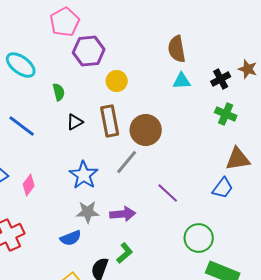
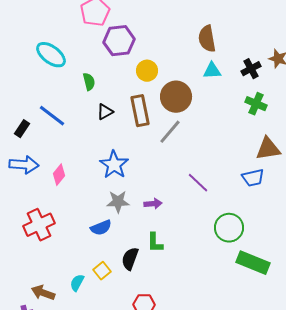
brown circle: (146, 130) -> (176, 97), moved
gray line: (127, 162) -> (170, 132), moved
blue trapezoid: (223, 188) -> (253, 178), turned 40
purple arrow: (123, 214) -> (153, 204), size x0.7
green L-shape: (125, 253) -> (155, 243), turned 130

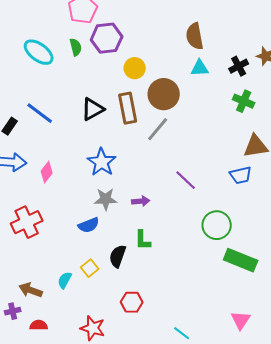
green semicircle: (89, 82) -> (76, 47), moved
black triangle: (105, 112) -> (93, 109), size x1.4

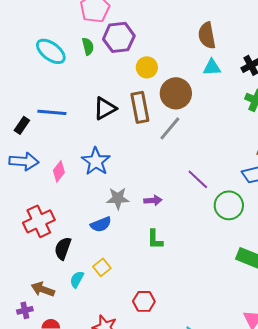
blue line: (40, 113) -> (52, 112), turned -32
blue star: (102, 162) -> (96, 161), moved
green circle: (217, 225) -> (229, 205), moved
black semicircle: (118, 256) -> (63, 248), moved

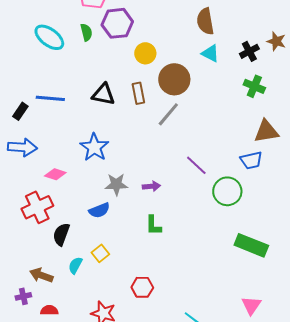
cyan triangle: (212, 67) -> (210, 53), turned 30
brown rectangle: (140, 107) -> (138, 93), size x0.7
black triangle: (105, 108) -> (103, 94), turned 40
pink diamond: (59, 171) -> (55, 174), moved, turned 70

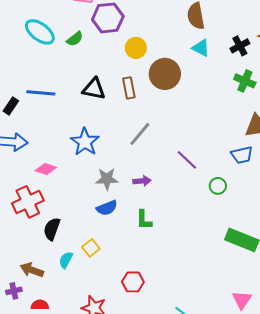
green semicircle: (86, 32) -> (75, 39), moved, turned 66
gray line: (168, 114) -> (140, 134), moved
green circle: (227, 191) -> (218, 186), size x0.6
blue semicircle: (99, 210) -> (107, 208), moved

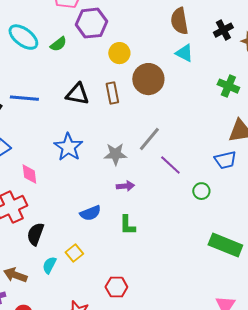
black cross: (240, 46) -> (223, 30), moved
gray line: (140, 134) -> (149, 139), moved
pink diamond: (46, 169) -> (29, 174), turned 65
gray star: (107, 179) -> (115, 154), moved

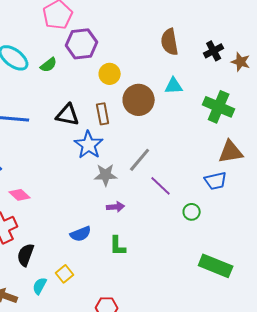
cyan triangle: (184, 53) -> (174, 86), moved, turned -30
green cross: (228, 86) -> (219, 107), size x1.4
blue star: (68, 147) -> (89, 145), moved
pink diamond: (29, 174) -> (20, 195), turned -40

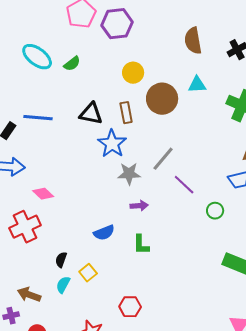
purple hexagon: (82, 44) -> (117, 24), moved
black semicircle: (26, 255) -> (61, 260), moved, size x0.7

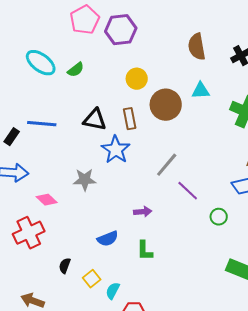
gray star: (129, 174) -> (85, 180), moved
cyan semicircle: (63, 285) -> (113, 291), moved

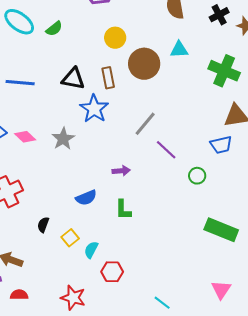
gray star: (85, 180) -> (63, 139), turned -30
pink diamond: (47, 200) -> (25, 137), moved

